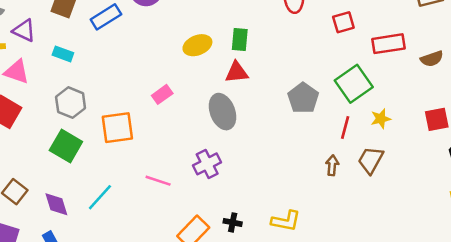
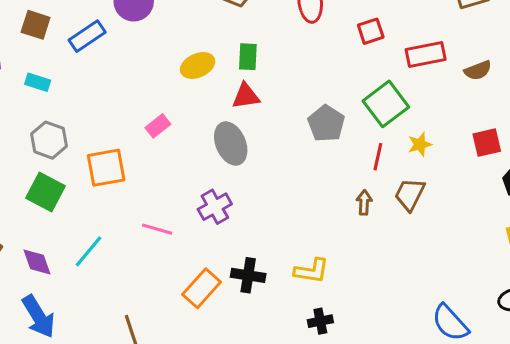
black cross: (233, 222) -> (248, 275), size x1.5

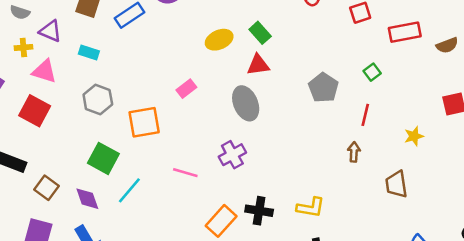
green rectangle: (248, 57) -> (260, 33), turned -45
green square: (386, 104) -> (372, 72), size x0.5
yellow star: (420, 144) -> (414, 136), moved
green square: (46, 192) -> (103, 158), moved
brown trapezoid: (410, 194) -> (396, 184), moved, turned -36

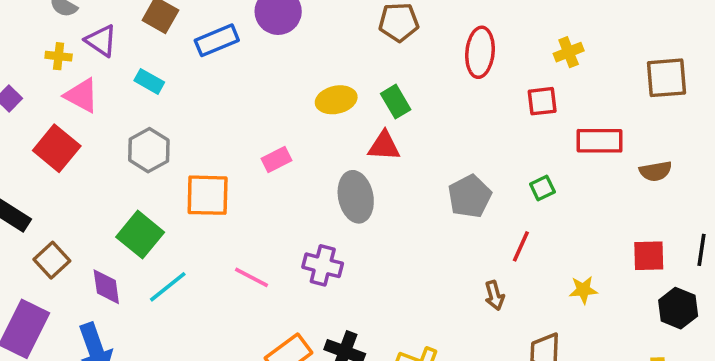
brown arrow: (354, 152) -> (494, 295), turned 150
purple cross: (232, 155) -> (323, 265), turned 32

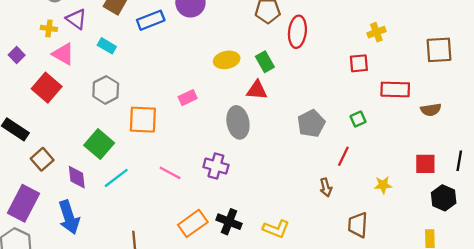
red ellipse: (480, 52) -> (297, 32), moved

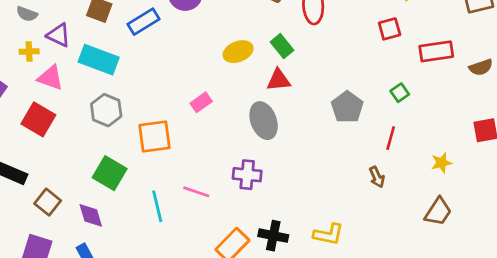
cyan rectangle: (107, 46) -> (99, 60), size x1.8
cyan line: (116, 178) -> (157, 206), moved, turned -56
brown trapezoid: (358, 225) -> (438, 212), moved, turned -140

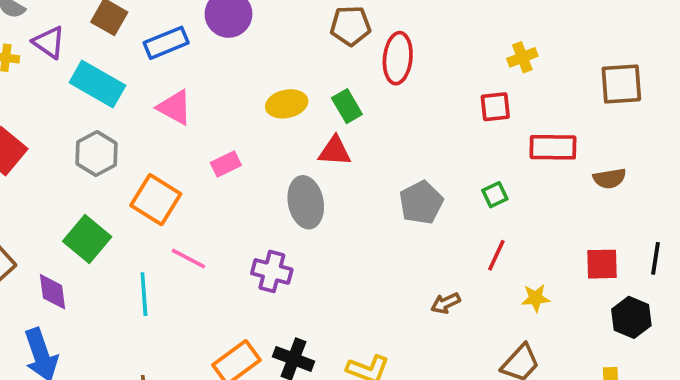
pink triangle: (51, 78) -> (175, 107), moved
orange square: (155, 136) -> (156, 200), turned 30
red line: (391, 138) -> (496, 255), moved
brown arrow: (377, 177) -> (446, 303), turned 80
pink line: (196, 192) -> (188, 259), moved

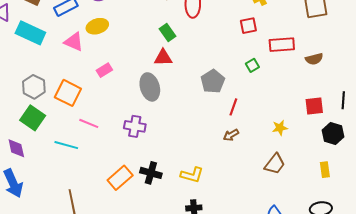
yellow ellipse: (287, 104) -> (97, 26), moved
gray hexagon: (97, 154) -> (34, 87), moved
green square: (495, 195) -> (252, 65), moved
red line: (496, 255) -> (233, 107), moved
cyan line: (144, 294) -> (66, 145), turned -65

